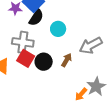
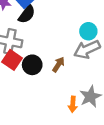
cyan circle: (58, 29) -> (88, 31), moved
orange arrow: (81, 94) -> (73, 104), turned -40

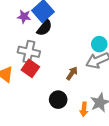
black circle: (32, 65) -> (58, 100), moved

